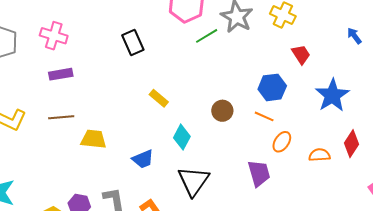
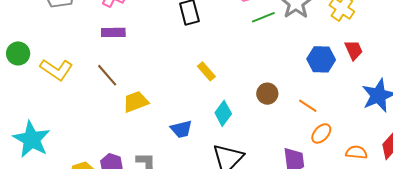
blue hexagon: (272, 87) -> (321, 59), moved
brown line: (61, 117) -> (107, 75), turned 45
yellow trapezoid: (94, 139) -> (136, 102), turned -36

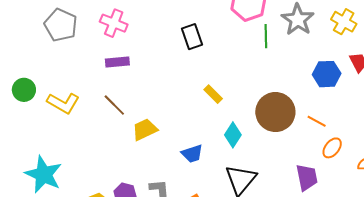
green line: (263, 17) -> (266, 36), turned -65
brown circle: (267, 94) -> (275, 112), size x1.8

